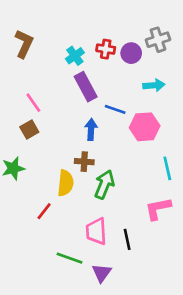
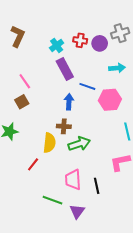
green arrow: (104, 184) -> (79, 144), turned 50

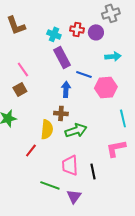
gray cross: (120, 33) -> (111, 13), moved
brown L-shape: (18, 36) -> (16, 25), turned 135
cyan cross: (57, 45) -> (54, 34), turned -32

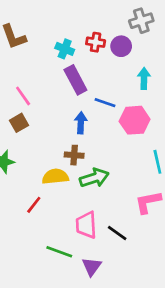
cyan arrow: (113, 56) -> (144, 78), turned -84
yellow semicircle: (47, 129) -> (55, 177), turned -102
black line: (93, 171) -> (117, 233), turned -42

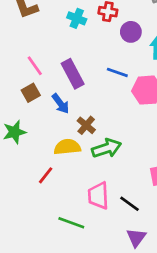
purple circle: (121, 46) -> (131, 32), moved
purple rectangle: (75, 80) -> (73, 74), moved
blue arrow: (81, 123) -> (60, 104), moved, turned 140
brown cross: (74, 155) -> (86, 125), turned 36
purple triangle: (92, 267) -> (136, 238), moved

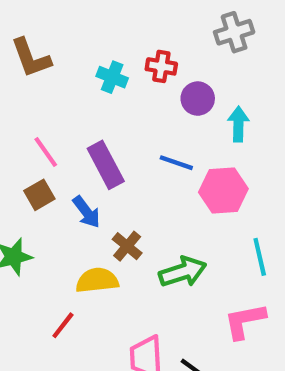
green arrow: (106, 148) -> (183, 272), moved

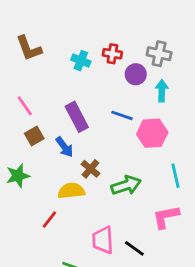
gray cross: (234, 32) -> (159, 54), moved, turned 30
pink line: (46, 152) -> (25, 106), moved

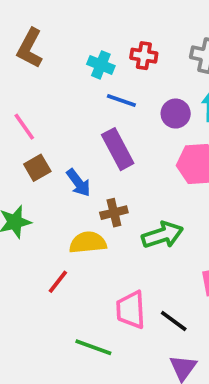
brown L-shape: (29, 48) -> (30, 48), turned 48
purple circle: (136, 74) -> (176, 114), moved
blue line: (122, 115) -> (121, 100), moved
purple rectangle: (77, 117) -> (118, 149), moved
brown cross: (90, 169) -> (114, 213), turned 36

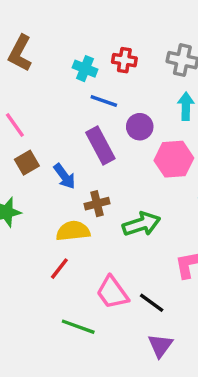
purple circle: (176, 114) -> (140, 127), moved
red line: (58, 282) -> (59, 269), moved
pink trapezoid: (131, 310) -> (112, 293), turned -33

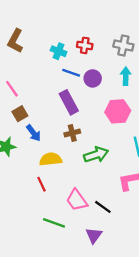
purple circle: (140, 127) -> (93, 78), moved
blue arrow: (64, 176) -> (34, 133), moved
brown cross: (97, 204) -> (72, 133), moved
red line: (59, 269) -> (41, 184), turned -63
purple triangle: (160, 346) -> (94, 235), moved

